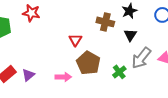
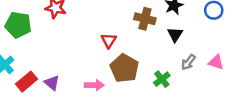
gray arrow: (141, 58) -> (188, 62), size x0.6
purple triangle: (28, 75) -> (52, 83), turned -40

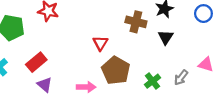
gray arrow: (188, 62) -> (181, 78), moved
red rectangle: (27, 82) -> (36, 62), moved

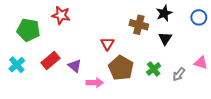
green cross: (153, 81) -> (154, 69), moved
purple triangle: (45, 85) -> (75, 66), moved

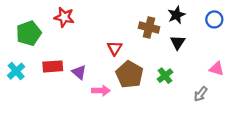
green pentagon: (28, 30) -> (29, 33), turned -30
red rectangle: (50, 61) -> (53, 66), turned 36
gray arrow: (179, 74) -> (201, 94), moved

